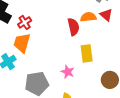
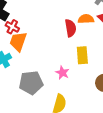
red cross: (25, 22) -> (12, 27), moved, turned -32

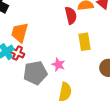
red cross: (12, 27) -> (17, 53), moved
pink star: (62, 73) -> (58, 65), moved

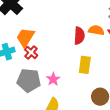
red cross: (17, 53) -> (31, 52), moved

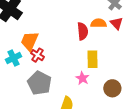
pink star: (53, 79) -> (82, 78), moved
gray pentagon: (29, 80) -> (39, 83), turned 30

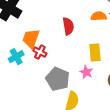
red semicircle: (83, 31) -> (68, 26), moved
gray pentagon: (39, 83) -> (58, 79), moved

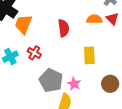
orange trapezoid: (31, 39) -> (23, 24), moved
pink star: (86, 72) -> (74, 84), moved

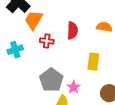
red cross: (34, 53) -> (47, 41), moved, turned -32

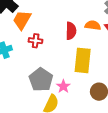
red semicircle: (72, 30) -> (71, 31), moved
yellow rectangle: (93, 62) -> (83, 60), size x1.4

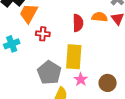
yellow rectangle: (83, 60) -> (74, 57), moved
pink star: (63, 86) -> (81, 79), moved

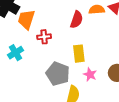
red semicircle: (78, 23) -> (77, 20), turned 30
yellow rectangle: (74, 57) -> (79, 54), size x0.7

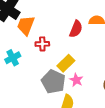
yellow rectangle: (79, 54) -> (66, 63), moved, turned 48
pink star: (90, 75) -> (76, 80), moved

